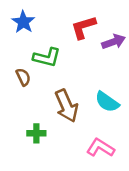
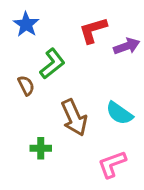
green L-shape: (47, 57) -> (52, 64), turned -52
pink L-shape: (100, 148) -> (112, 164), turned -52

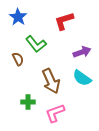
purple arrow: (127, 46) -> (82, 52), moved
green L-shape: (52, 64) -> (36, 44), turned 90
pink L-shape: (112, 164) -> (55, 113), moved

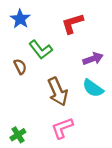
green cross: (28, 102) -> (18, 135), moved, turned -32

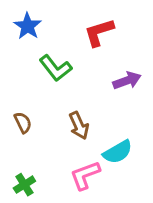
brown semicircle: (20, 67) -> (23, 122), moved
cyan semicircle: (93, 88) -> (118, 152), moved, turned -65
brown arrow: (58, 92) -> (79, 126), size x0.7

